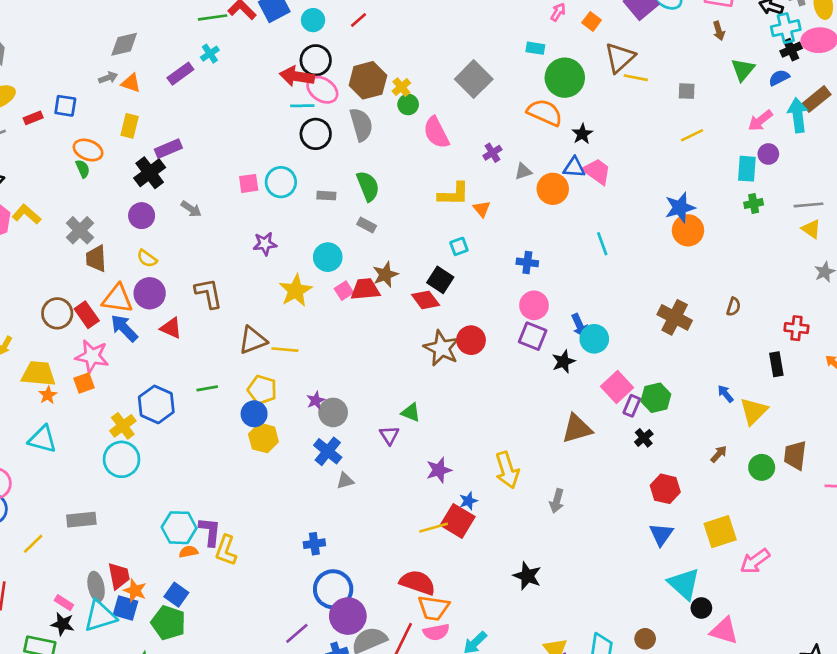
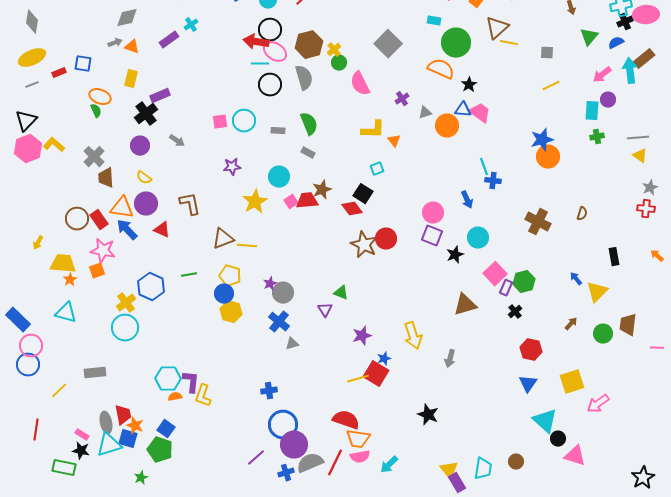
blue cross: (527, 262) -> (493, 181), moved
blue arrow: (580, 325) -> (467, 200), moved
red cross: (796, 328) -> (646, 209), moved

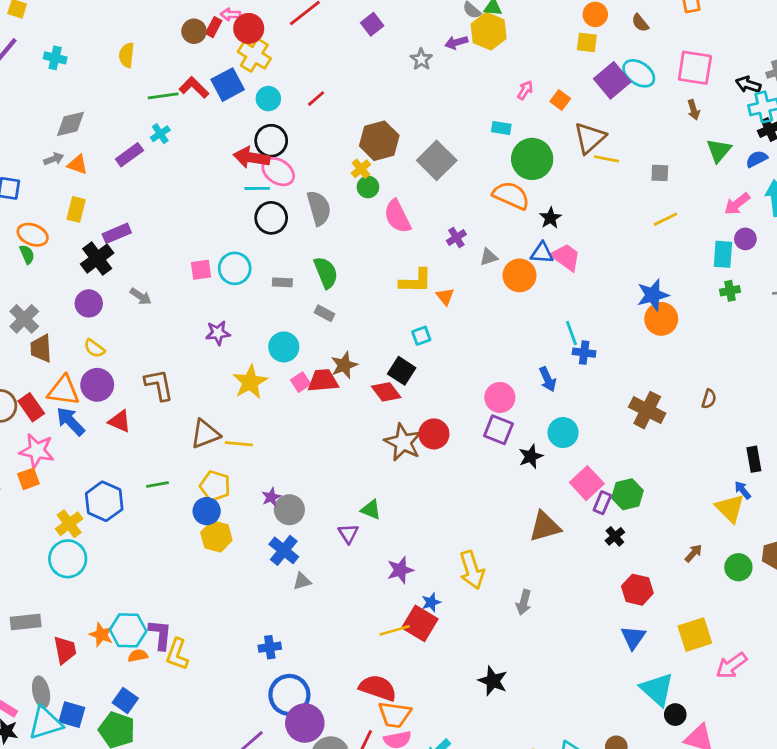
brown hexagon: (309, 45) -> (379, 141), moved
blue arrow: (576, 279) -> (743, 490), moved
yellow triangle: (597, 292) -> (730, 508), turned -30
red trapezoid: (123, 415) -> (65, 650), moved
orange star: (135, 426) -> (101, 635), moved

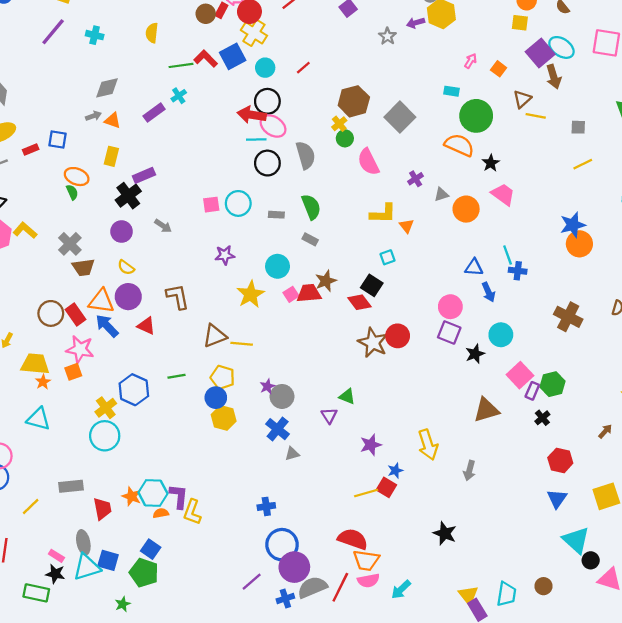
brown arrow: (693, 110) -> (554, 77), moved, size x1.5
brown triangle: (590, 138) -> (522, 99), size x0.7
blue triangle: (542, 253) -> (474, 267), moved
brown trapezoid: (41, 348) -> (83, 267), turned -95
red square: (420, 623) -> (386, 487), size x0.7

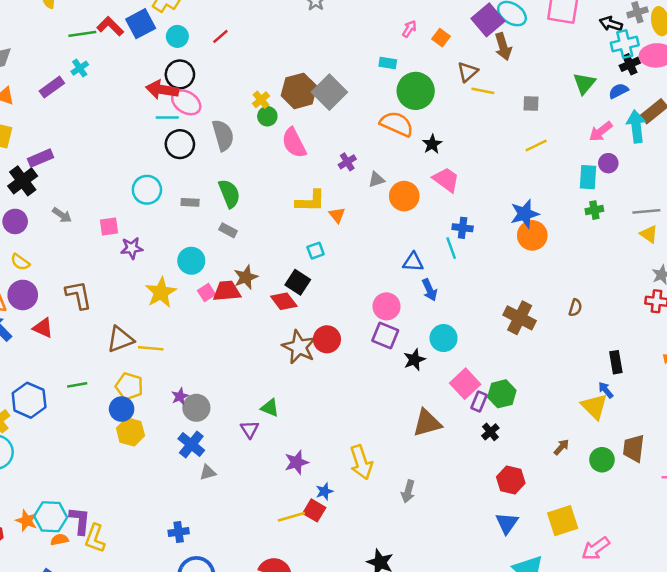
brown hexagon: (354, 101) -> (299, 91), moved
pink square: (211, 205) -> (109, 227), moved
blue cross: (518, 271) -> (463, 228), moved

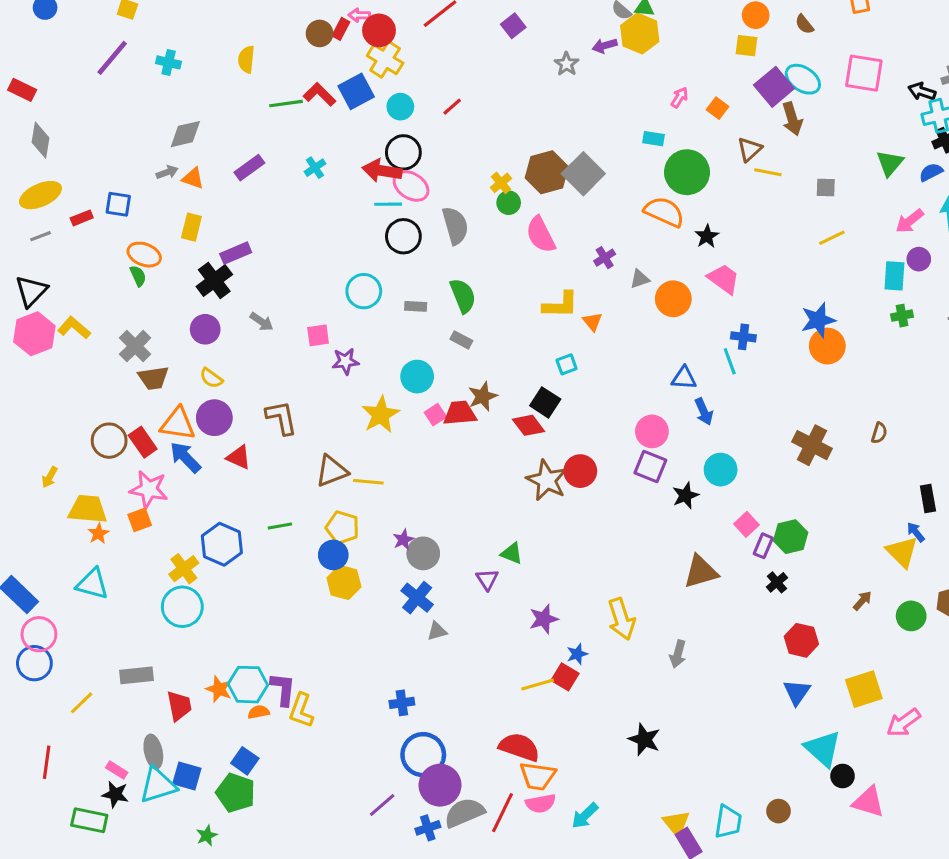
cyan cross: (80, 68) -> (315, 168), moved
pink square: (465, 384) -> (746, 524), size x0.7

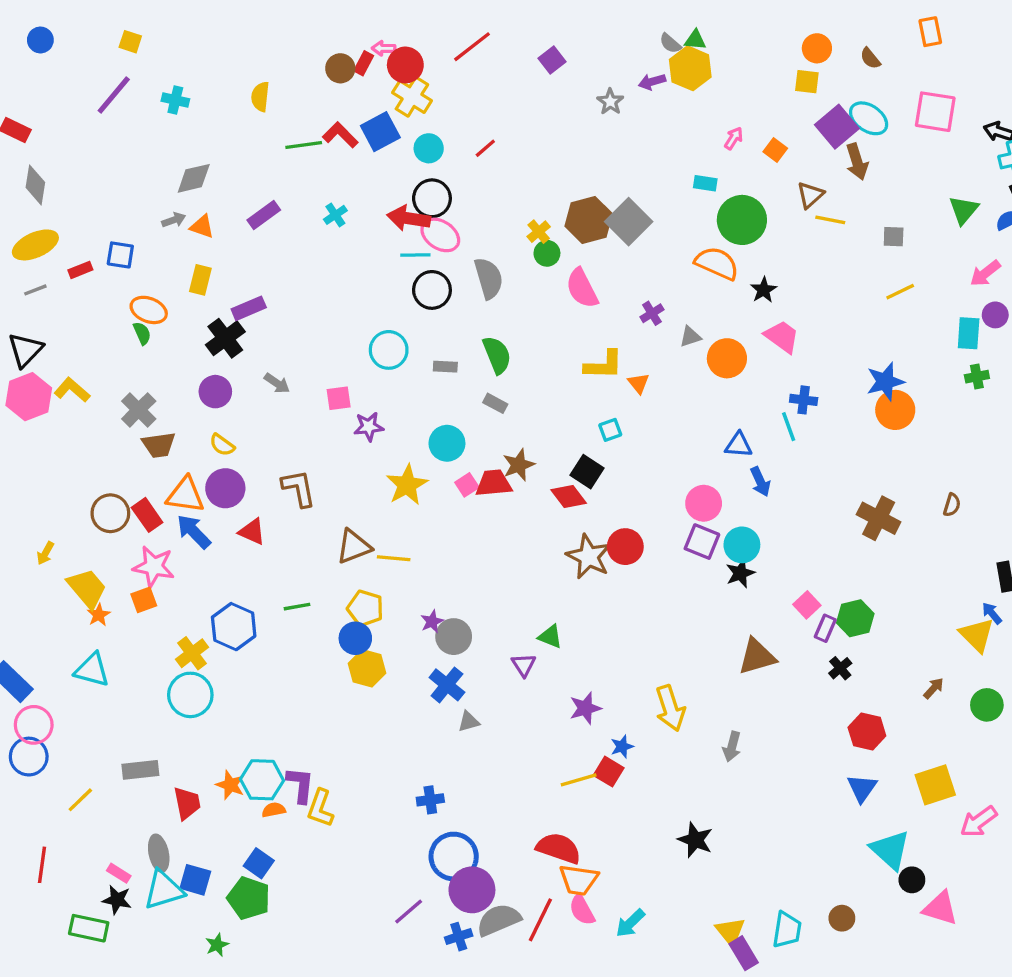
cyan circle: (721, 470) -> (742, 545), moved
yellow trapezoid: (88, 509) -> (87, 588), turned 45
pink semicircle: (541, 803) -> (582, 910), turned 72

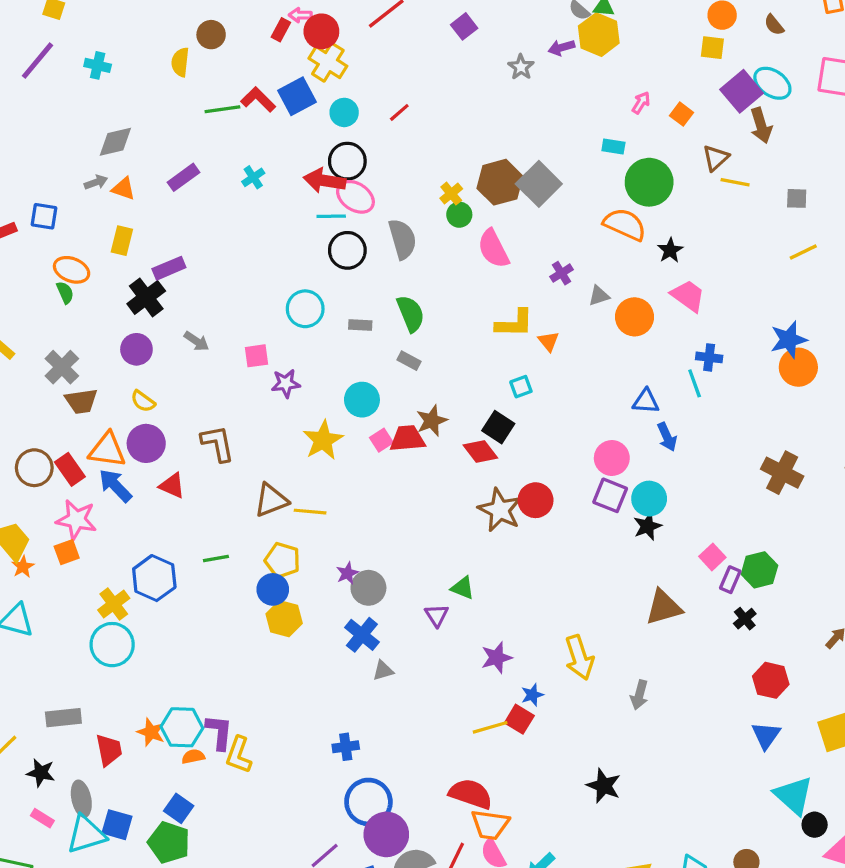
brown circle: (340, 68) -> (211, 35), moved
black star: (117, 900) -> (41, 773), moved

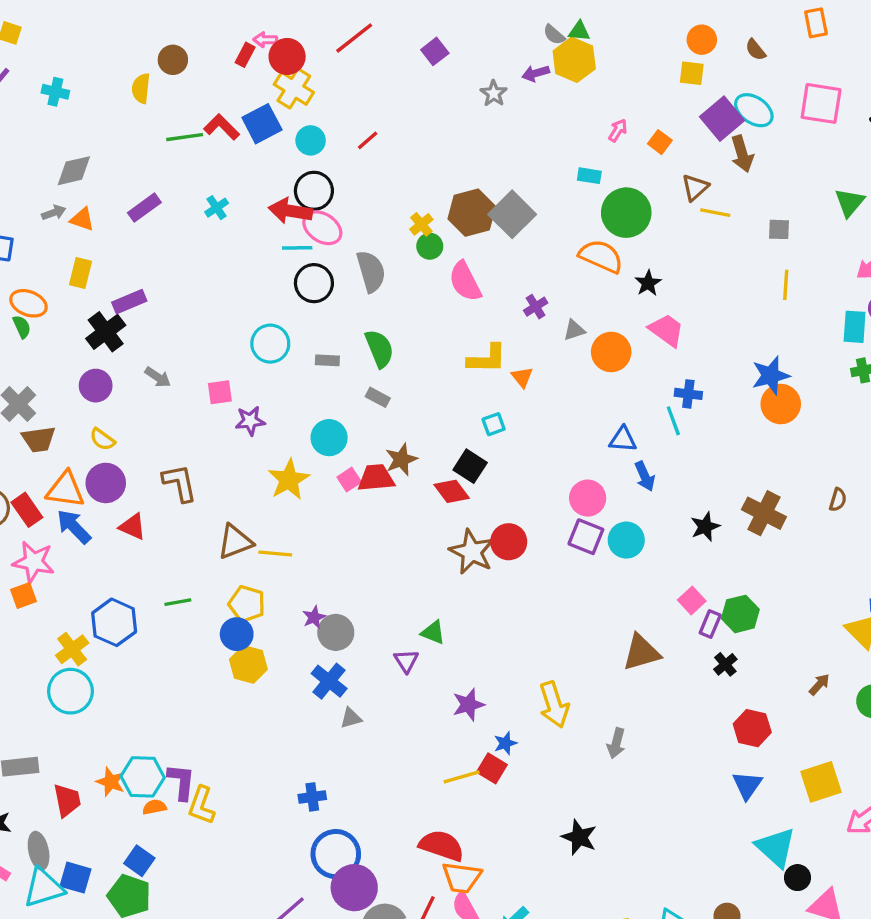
yellow line: (803, 252) -> (786, 285), turned -60
black star: (647, 526) -> (705, 527), moved

